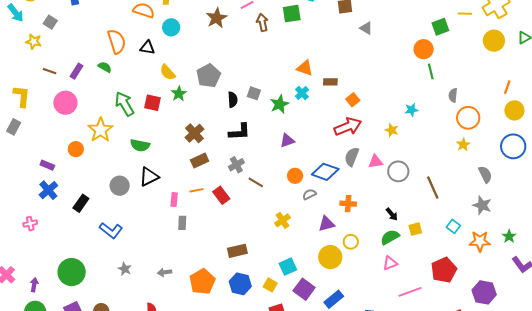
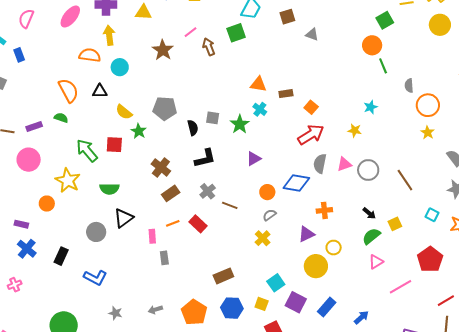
purple rectangle: (77, 71) -> (34, 127), turned 49
gray pentagon: (208, 76) -> (165, 108), turned -30
gray semicircle: (309, 194) -> (269, 215), moved

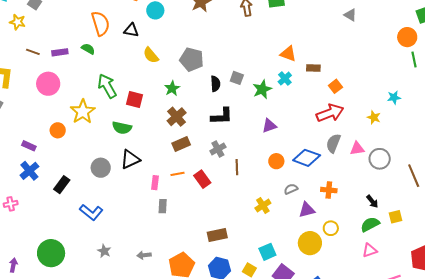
green star: (139, 131) -> (172, 88), moved
red square: (114, 145) -> (134, 99), moved
brown line: (230, 205) -> (237, 167), turned 56
gray semicircle: (269, 215) -> (291, 189), moved

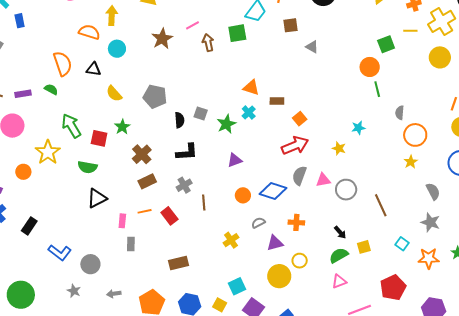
green star: (172, 88) -> (122, 127), moved
gray circle: (101, 168) -> (90, 264), moved
brown rectangle: (217, 235) -> (178, 263), moved

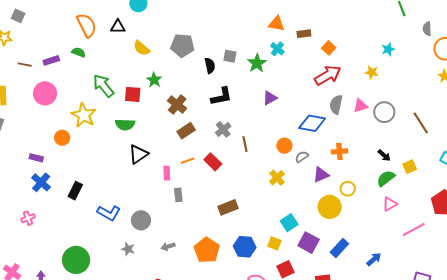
orange circle: (243, 195) -> (284, 146), moved

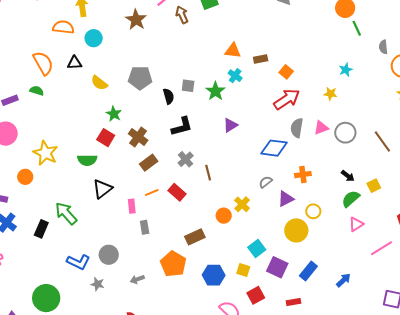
green arrow: (103, 86) -> (66, 213), moved
red square: (133, 94) -> (106, 138), moved, turned 30
orange circle: (284, 146) -> (224, 216), moved
blue L-shape: (109, 213) -> (78, 262), moved
orange pentagon: (207, 250) -> (173, 264), moved

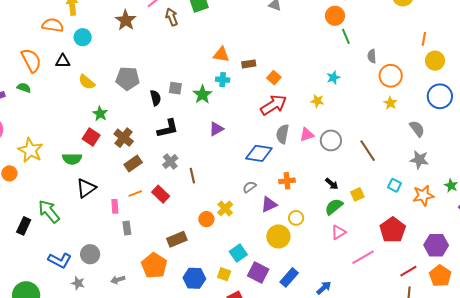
cyan cross: (235, 76) -> (223, 80), turned -32

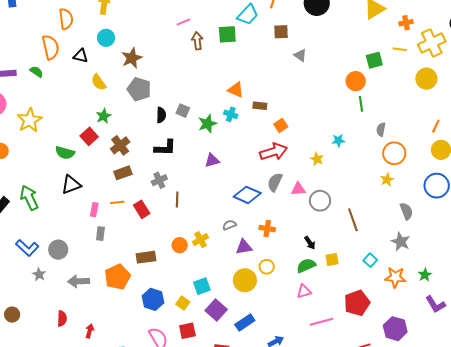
brown star: (126, 20) -> (132, 58), moved
orange semicircle: (53, 25) -> (66, 19), moved, turned 60
yellow star: (30, 150) -> (30, 120), moved
gray arrow: (118, 280) -> (79, 281), size x1.5

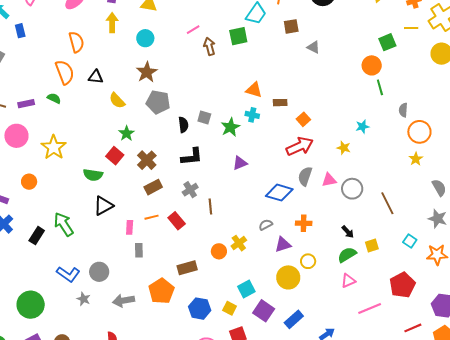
cyan circle: (106, 38) -> (145, 38), moved

